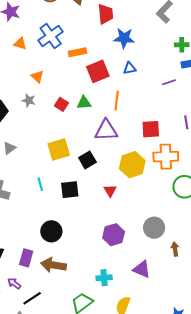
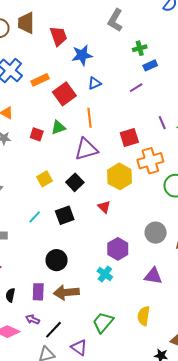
yellow square: (59, 150) -> (45, 179), size x0.7
cyan line: (40, 184) -> (35, 217), turned 72
cyan cross: (104, 278) -> (105, 274), moved, turned -35

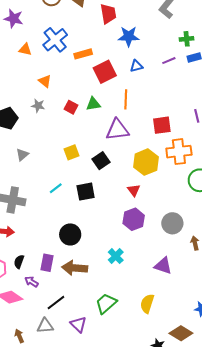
purple line: (136, 88) -> (169, 61), moved
red triangle: (104, 207) -> (134, 190), moved
purple hexagon: (118, 249) -> (134, 219), moved
purple arrow: (32, 319) -> (31, 282), moved

